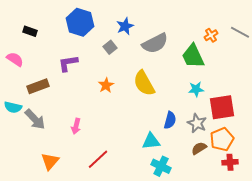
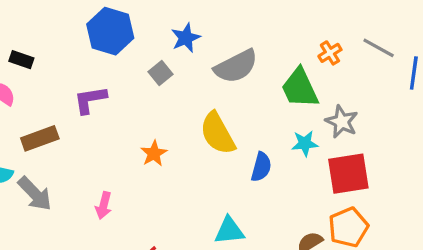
black rectangle: (30, 31) -> (21, 60), moved
orange star: (106, 85) -> (154, 154), moved
blue semicircle: (170, 120) -> (261, 167), moved
gray star: (197, 123) -> (342, 122), moved

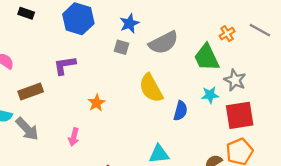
black rectangle: (21, 60) -> (26, 13), moved
gray square: (161, 73) -> (121, 47), moved, turned -35
orange star: (154, 154) -> (96, 103), moved

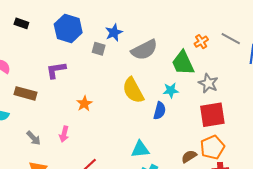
gray square: (121, 47) -> (99, 49), moved
brown rectangle: (31, 92) -> (25, 93), turned 35
cyan star: (210, 95) -> (171, 90), moved
gray arrow: (27, 129) -> (34, 138), moved, size x0.7

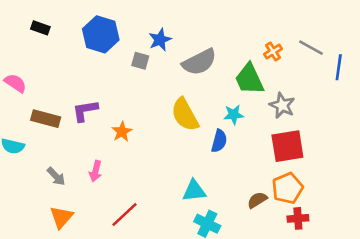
purple L-shape: (56, 70) -> (85, 111), moved

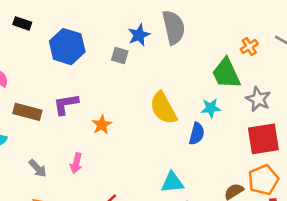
blue hexagon: (101, 34) -> (67, 47), moved
gray semicircle: (199, 62) -> (174, 27), moved, turned -76

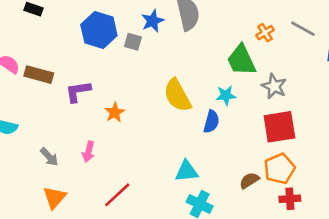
blue hexagon: (67, 47) -> (99, 30), moved
brown rectangle: (27, 112) -> (39, 75), moved

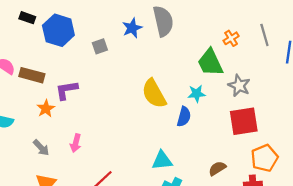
gray line: (303, 29) -> (264, 35), turned 45
blue hexagon: (99, 30) -> (58, 30), moved
gray square: (133, 42) -> (100, 46), moved, turned -35
orange star: (115, 112) -> (46, 109), moved
orange pentagon: (279, 169) -> (264, 158), moved

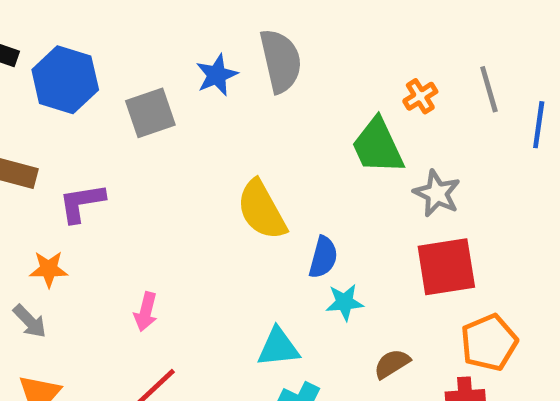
gray square: (100, 46) -> (150, 113), size x1.5
cyan star: (197, 94) -> (345, 302), moved
orange star: (46, 109) -> (49, 269), moved, turned 30
pink arrow: (76, 143) -> (146, 312), moved

